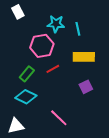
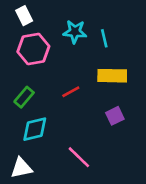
pink hexagon: (42, 46) -> (33, 49), moved
green rectangle: (27, 74) -> (24, 97), moved
cyan diamond: (26, 97) -> (35, 129), turned -40

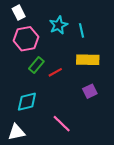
cyan star: (75, 32) -> (58, 25), turned -30
green rectangle: (24, 97) -> (36, 65), moved

